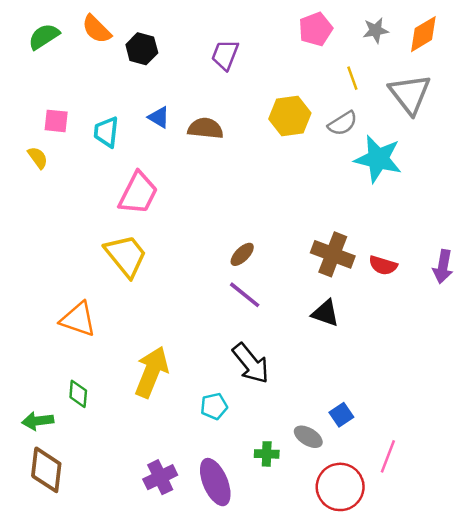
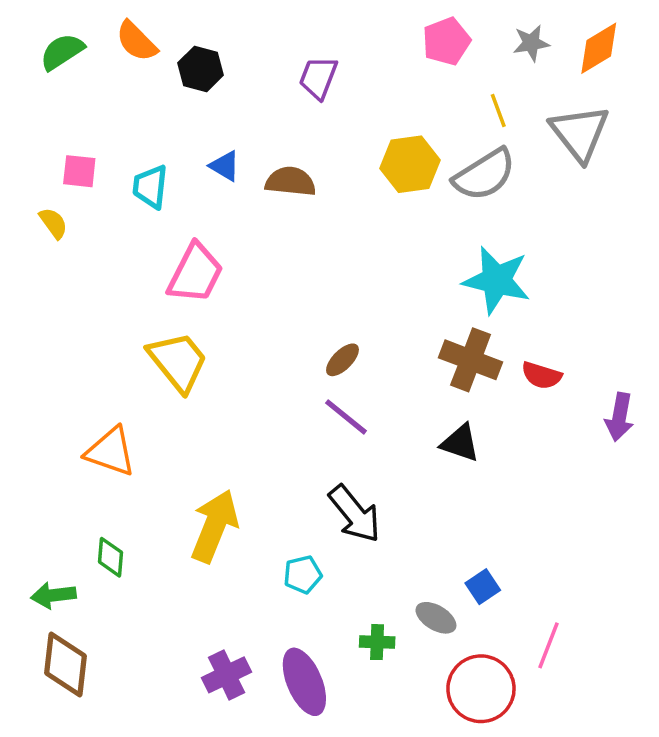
gray semicircle: (343, 123) -> (484, 175), size x1.5
cyan star: (378, 159) -> (497, 280), moved
purple arrow: (443, 267) -> (619, 417), moved

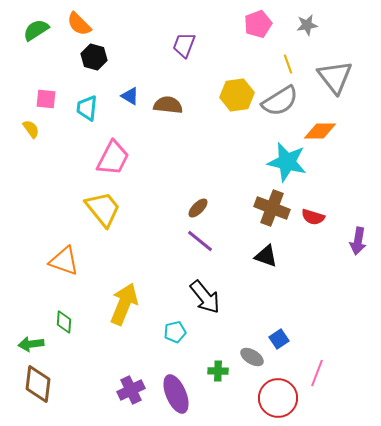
orange diamond: (599, 48) -> (320, 131), moved, turned 32
black hexagon: (201, 69) -> (94, 57), moved

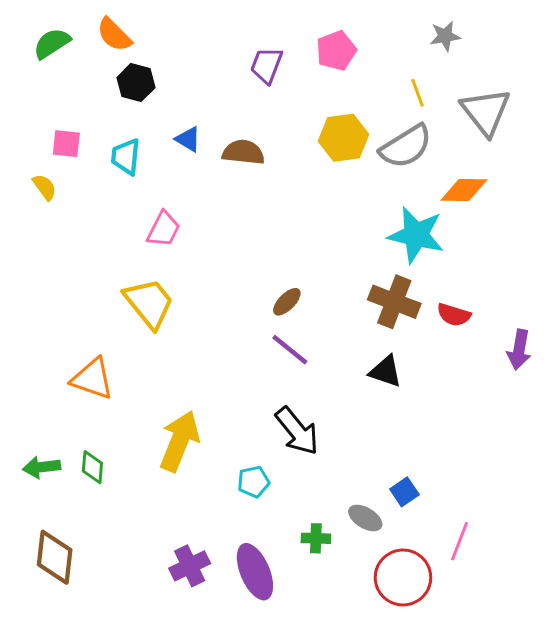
pink pentagon: (258, 24) -> (336, 51), moved
pink trapezoid: (113, 158) -> (164, 229), size x0.7
green arrow: (31, 344) -> (42, 467), moved

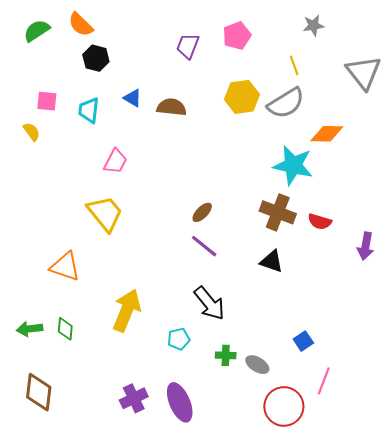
gray triangle: (486, 112) -> (364, 72), moved
blue square: (404, 492) -> (303, 341), moved
green cross: (316, 538) -> (226, 355), moved

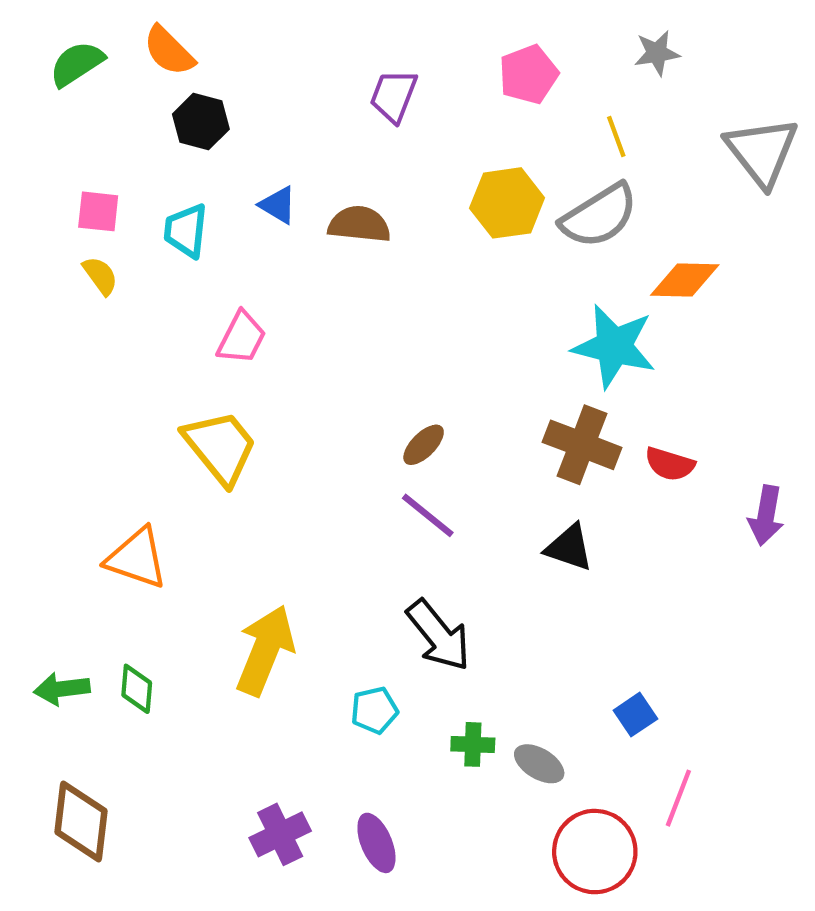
pink pentagon: (237, 36) -> (528, 74), moved
yellow semicircle: (32, 132) -> (100, 276), moved
purple ellipse: (180, 402) -> (376, 843), size x0.7

